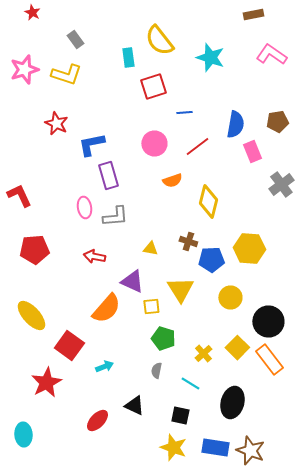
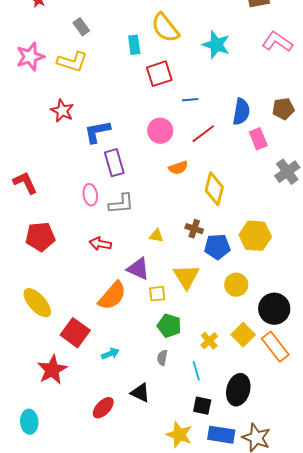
cyan line: (190, 384) -> (196, 371), turned 42
black square: (180, 416) -> (202, 406), moved

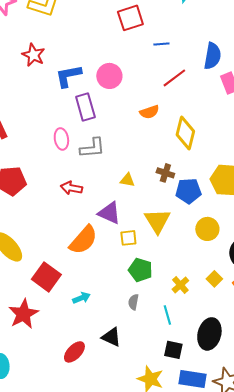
pink circle: (160, 131) -> (109, 76), moved
yellow square: (243, 335) -> (214, 279), size x0.7

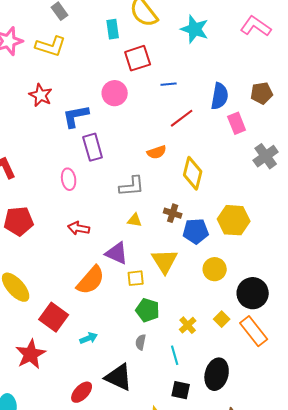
pink circle: (109, 76) -> (115, 93), moved
gray L-shape: (92, 148) -> (132, 186), moved
black triangle: (111, 337) -> (119, 377), size x1.4

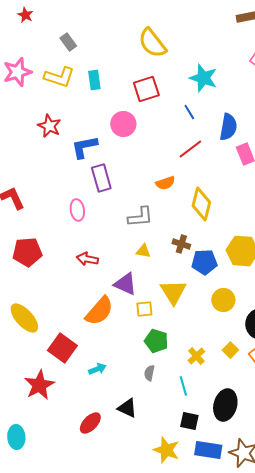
cyan rectangle: (113, 29) -> (94, 80), moved
cyan star: (195, 29) -> (203, 78), moved
blue line: (169, 84) -> (189, 112), moved, turned 63
black triangle: (119, 377) -> (127, 408), size x0.7

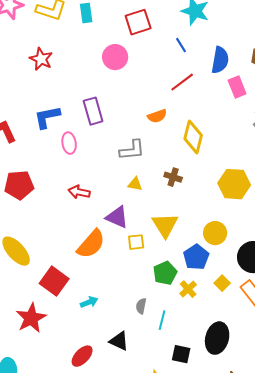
blue L-shape: (84, 147) -> (47, 117), moved
blue pentagon: (204, 262) -> (196, 257), moved, turned -30
green pentagon: (156, 341) -> (165, 273), moved, turned 30
cyan line: (183, 386) -> (162, 320), moved, turned 30

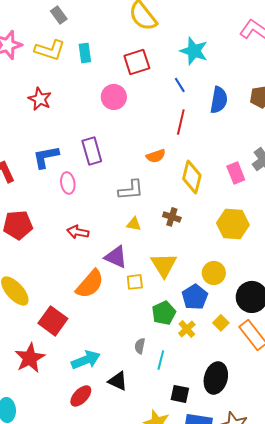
red line: (182, 82) -> (181, 122), turned -40
pink rectangle: (237, 87) -> (236, 173), moved
cyan arrow: (89, 302) -> (86, 360), moved, size x1.6

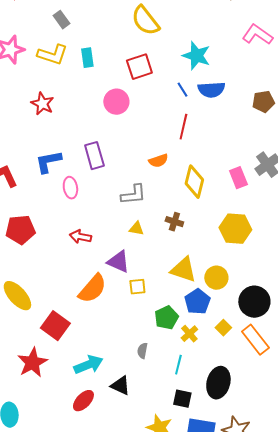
blue semicircle: (219, 100) -> (211, 90), moved, turned 76
yellow triangle: (164, 265) -> (183, 270), moved, turned -40
cyan line: (161, 360) -> (178, 365), moved

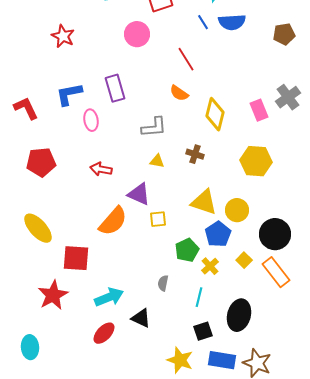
red line: (183, 127) -> (186, 59), moved, turned -45
orange semicircle: (158, 161) -> (179, 93), turned 54
red square: (55, 326) -> (76, 258), turned -32
black square: (182, 399) -> (203, 331), turned -30

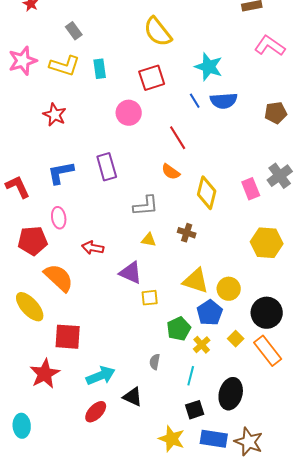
pink ellipse: (91, 120) -> (59, 218), moved
yellow hexagon: (256, 161) -> (267, 243), moved
orange semicircle: (113, 221) -> (59, 278), moved, turned -88

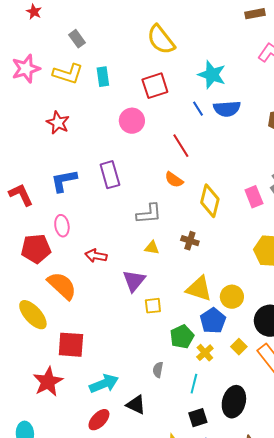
purple triangle: (131, 273) -> (134, 281), turned 45

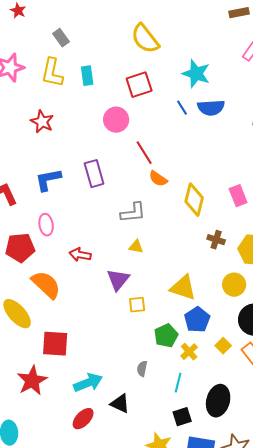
yellow L-shape: (68, 74) -> (52, 73), turned 84
red line: (181, 146) -> (144, 153), moved
brown cross: (190, 241) -> (216, 240), moved
yellow circle: (232, 297) -> (234, 285), moved

